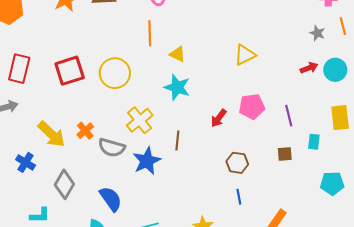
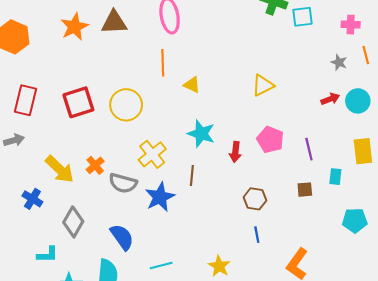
cyan star: (177, 87) -> (201, 134), moved
pink pentagon: (252, 106) -> (270, 140), turned 30
red arrow: (219, 118) -> (235, 152), turned -30

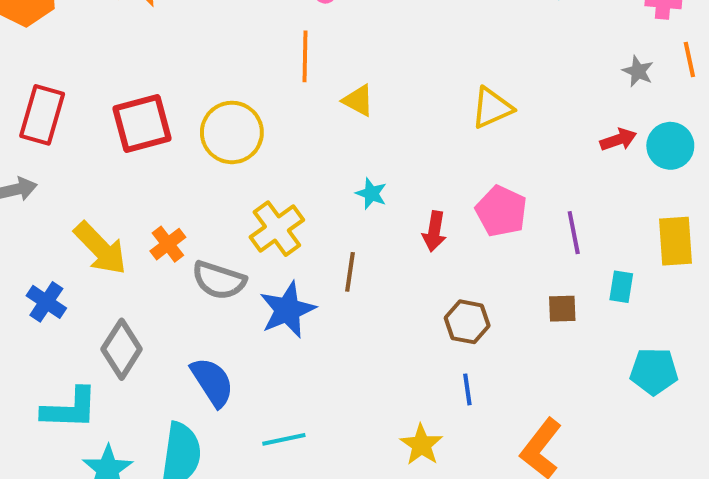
cyan star: (201, 134) -> (371, 194), size x0.6
cyan L-shape: (47, 255) -> (70, 409), size x1.4
yellow star: (219, 266) -> (421, 445), moved

